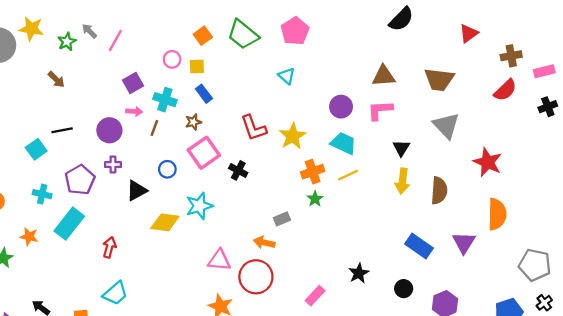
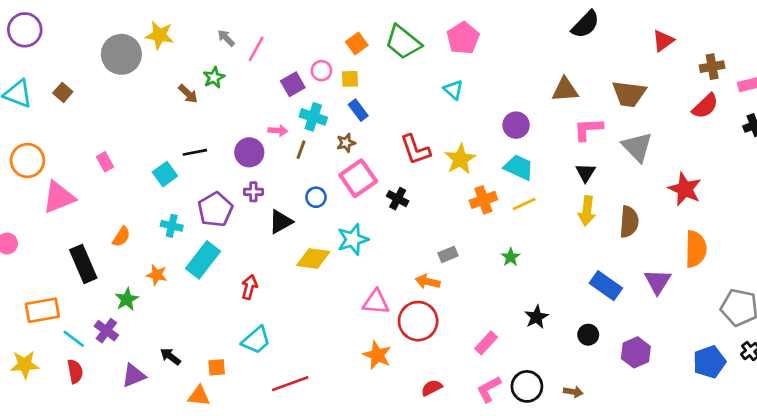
green star: (67, 42) -> (214, 77), moved
purple square: (133, 83) -> (293, 84), moved
pink L-shape: (380, 110) -> (588, 129), moved
green star: (315, 199) -> (511, 257), moved

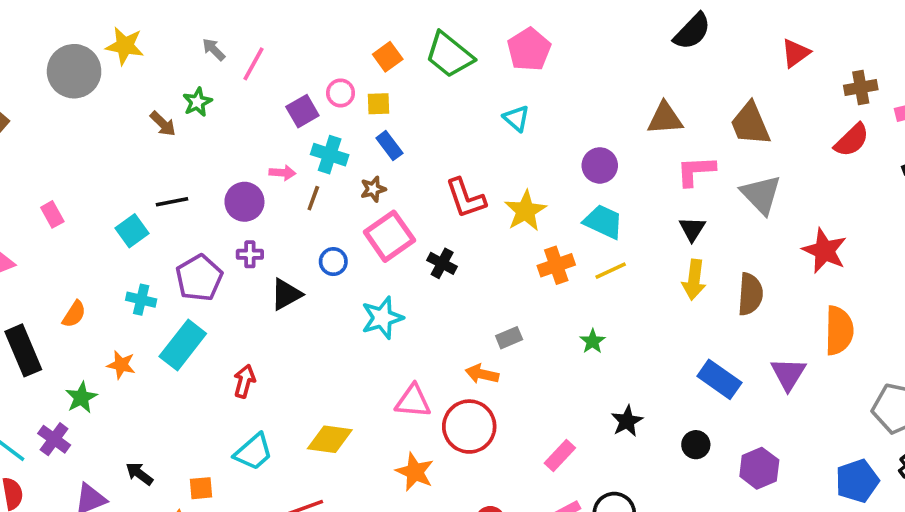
brown trapezoid: (629, 94) -> (750, 124), turned 60
yellow diamond: (313, 258) -> (330, 439), moved

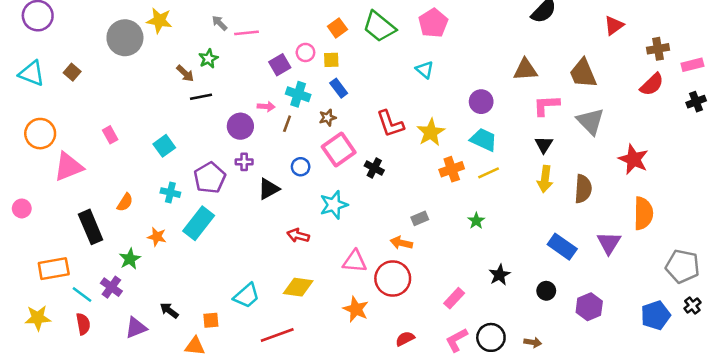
pink line: (254, 64) -> (247, 33), turned 55
black line: (172, 202) -> (201, 97), moved
red arrow: (244, 381) -> (298, 236), moved, turned -90

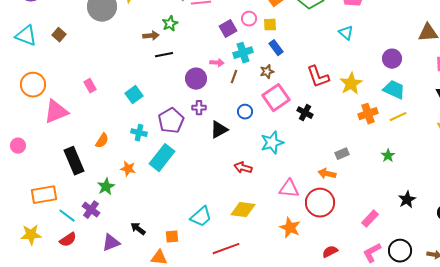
brown arrow: (185, 73) -> (151, 36), turned -49
cyan cross: (298, 94) -> (243, 53), turned -36
red semicircle: (83, 324) -> (68, 240), turned 66

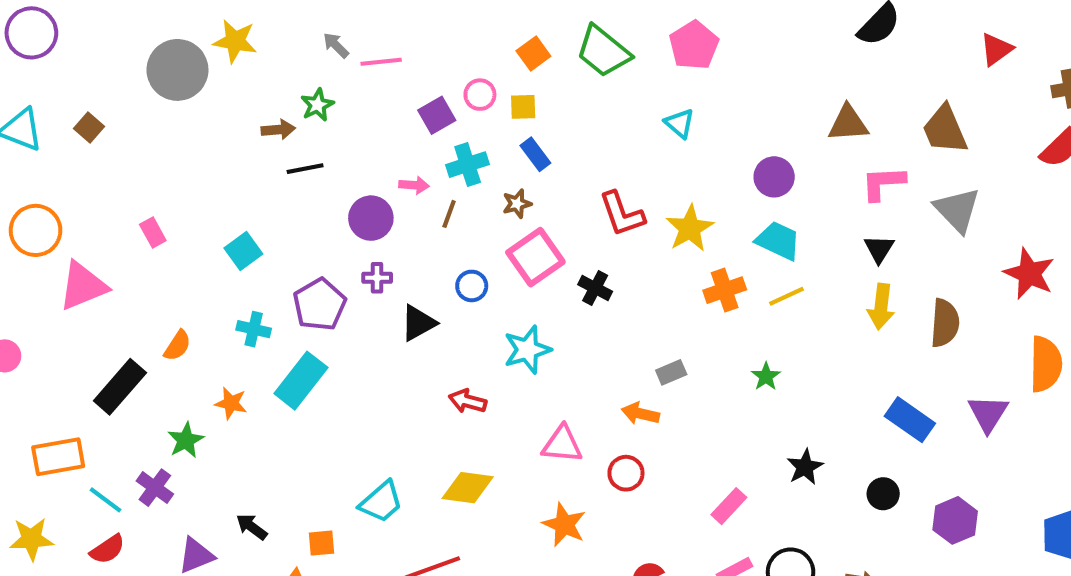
black rectangle: (74, 161) -> (120, 387), turned 64
red circle: (320, 203) -> (626, 473), size x0.6

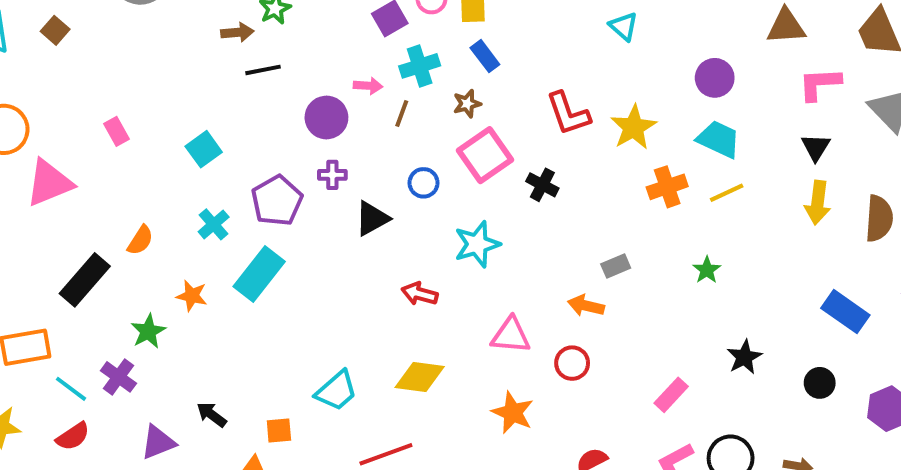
cyan cross: (254, 329) -> (214, 224), turned 36

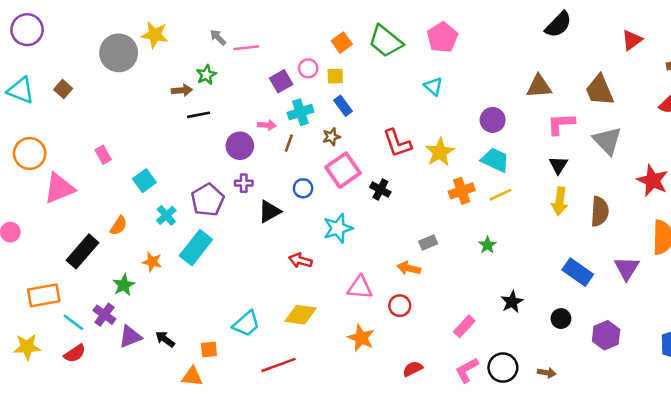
cyan square: (204, 149) -> (144, 181), moved
purple triangle: (158, 442) -> (130, 337), moved

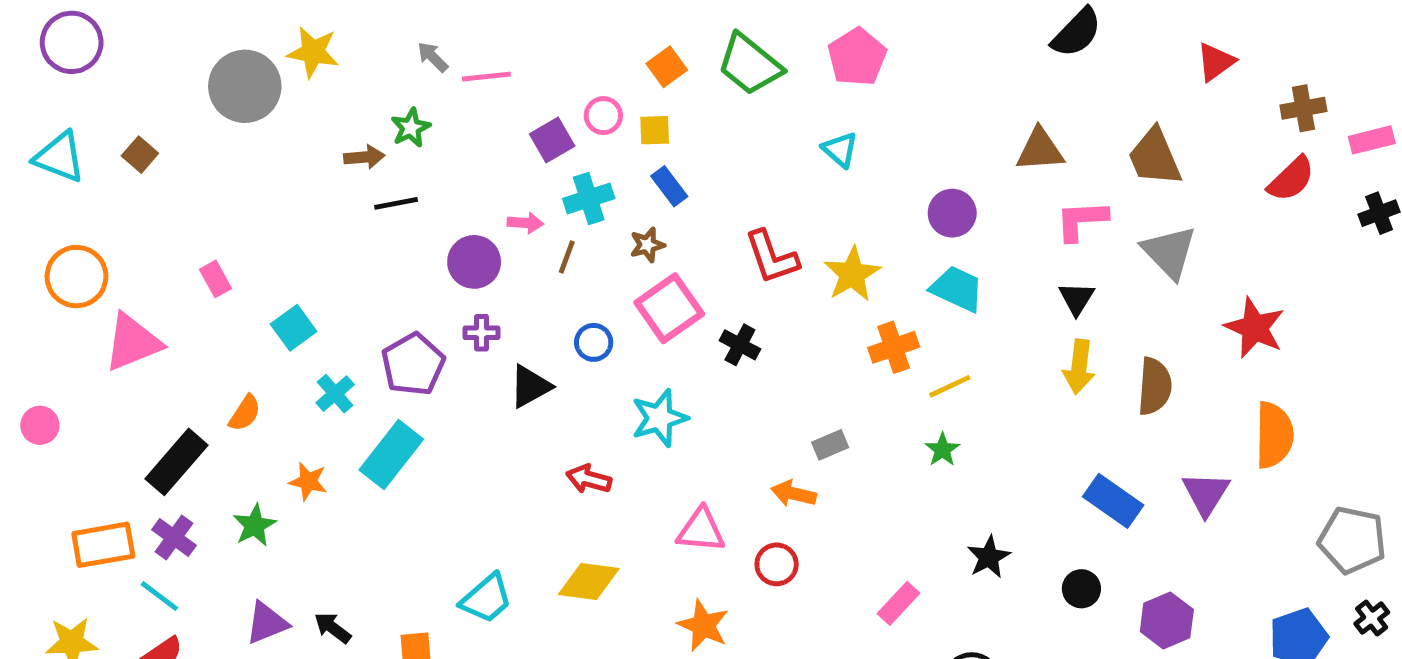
yellow line: (500, 195) -> (950, 386), moved
purple cross: (104, 315) -> (174, 538), moved

